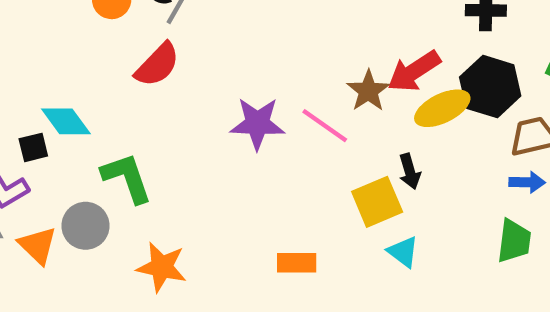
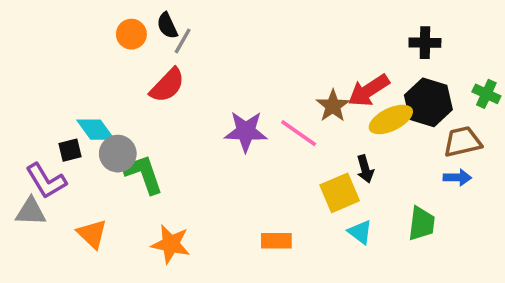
gray circle: (86, 226) -> (118, 154), moved
green trapezoid: (514, 241) -> (422, 224), moved
orange triangle: (38, 245) -> (92, 234), moved

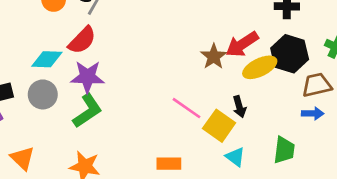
cyan diamond: (96, 130) -> (47, 59), moved, turned -52
purple star: (246, 131) -> (88, 77), moved
pink line: (299, 133) -> (187, 108), moved
green L-shape: (143, 174) -> (88, 111), moved, turned 75
yellow square: (340, 193) -> (219, 126), turned -32

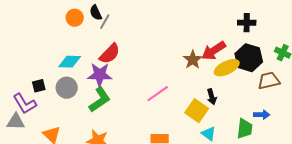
red semicircle: (82, 40) -> (110, 54), moved
pink line: (187, 108) -> (158, 94), moved, turned -70
blue arrow: (313, 113) -> (262, 115), moved

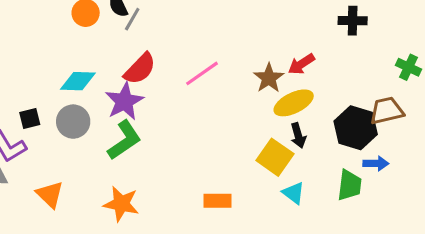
red arrow: (214, 51) -> (301, 64), size x0.7
black hexagon: (249, 58) -> (356, 128), moved
yellow ellipse: (227, 68) -> (294, 103), moved
purple star: (100, 75) -> (124, 101), turned -30
pink line: (158, 94) -> (202, 73), moved

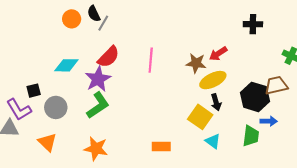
pink line: (202, 73) -> (151, 60), turned -50
brown star: (269, 78) -> (196, 63), turned -30
gray circle: (73, 122) -> (56, 107), moved

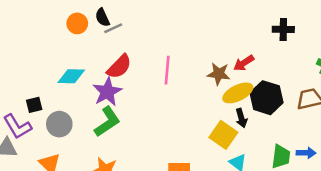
gray line: (103, 23) -> (113, 28), turned 35
black hexagon: (255, 97) -> (267, 98), moved
blue arrow: (269, 121) -> (306, 153), moved

